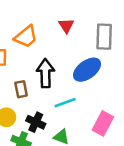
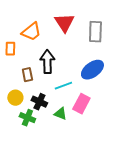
red triangle: (66, 26) -> (64, 23), size x1.5
blue ellipse: (87, 70) -> (92, 70), moved
pink rectangle: (103, 123) -> (81, 104), moved

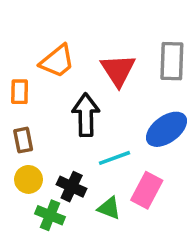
red triangle: (64, 23) -> (118, 70), moved
brown rectangle: (27, 75) -> (23, 140), moved

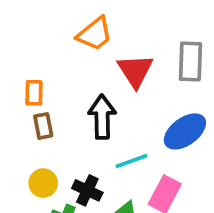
orange trapezoid: (57, 61) -> (95, 34), moved
brown rectangle: (23, 140) -> (43, 126), moved

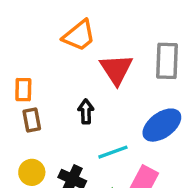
black arrow: (102, 117) -> (86, 112), size x0.6

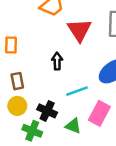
brown rectangle: (32, 120) -> (17, 81), moved

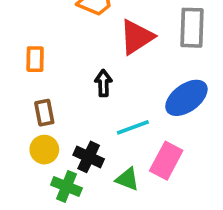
red triangle: (79, 30) -> (137, 37), turned 30

